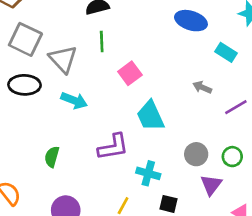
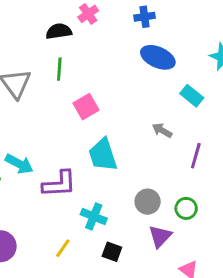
cyan arrow: (74, 100) -> (19, 164), moved
purple line: (236, 107) -> (196, 156), turned -50

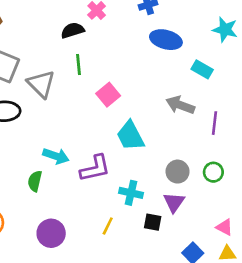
gray arrow: (162, 130) -> (180, 105), size x1.5
purple triangle: (160, 236) -> (174, 202), moved

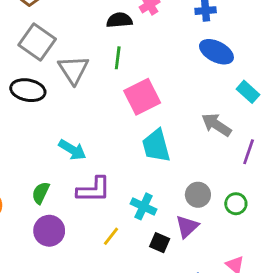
pink square: (108, 95) -> (142, 97), size x1.4
purple L-shape: (95, 168) -> (94, 190), moved
green semicircle: (35, 181) -> (41, 193), moved

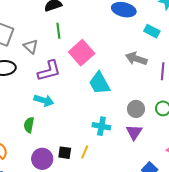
gray triangle: (73, 70) -> (31, 46), size x0.7
purple L-shape: (94, 190) -> (49, 71), moved
green semicircle: (41, 193) -> (29, 125), moved
black square: (160, 243) -> (65, 153), moved

